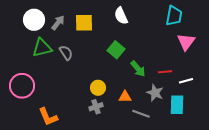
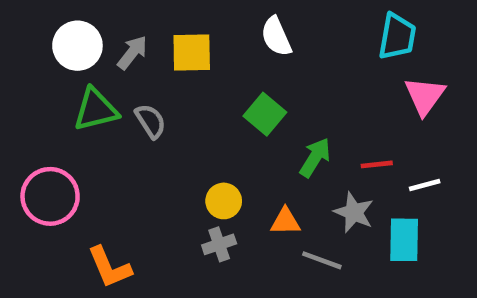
green arrow: (138, 69) -> (315, 158), turned -108

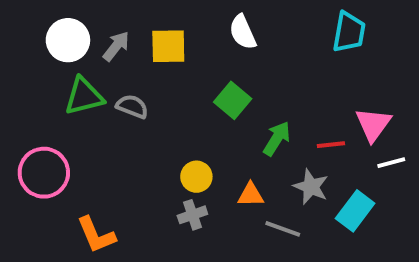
pink triangle: (425, 96) -> (373, 124), moved
gray semicircle: (151, 121) -> (132, 106), turned -36
white line: (425, 185) -> (391, 163), moved
cyan rectangle: (404, 240) -> (355, 211), turned 36

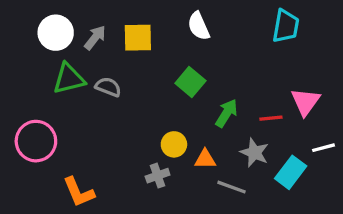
white line: (391, 163) -> (323, 148), moved
yellow circle: (196, 177) -> (174, 144), moved

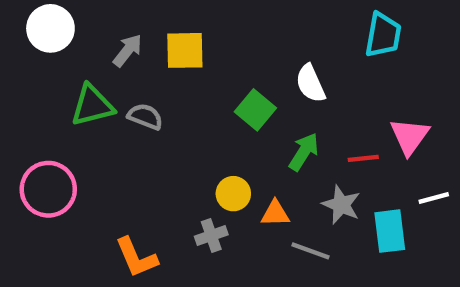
white semicircle: (199, 26) -> (310, 83), moved
white circle: (56, 33) -> (50, 28), moved
cyan rectangle: (291, 172) -> (390, 231), turned -44
orange L-shape: (79, 192) -> (136, 258), moved

